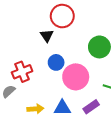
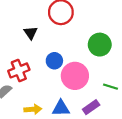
black triangle: (47, 36) -> (31, 33), moved

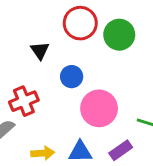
green circle: (100, 45) -> (119, 35), moved
blue circle: (54, 61) -> (72, 77), moved

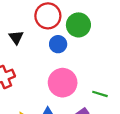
blue circle: (72, 77) -> (58, 44), moved

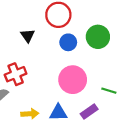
green circle: (78, 25) -> (98, 37), moved

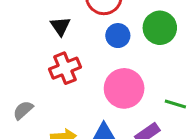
red cross: (16, 74) -> (65, 68), moved

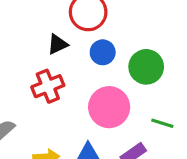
black triangle: (60, 26) -> (58, 44), moved, turned 40
green circle: (160, 28) -> (146, 67), moved

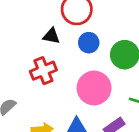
black triangle: (58, 44) -> (51, 36), turned 36

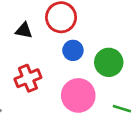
black triangle: (51, 36) -> (24, 31), moved

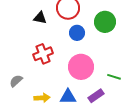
green circle: (109, 62) -> (105, 22), moved

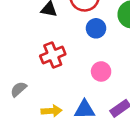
pink circle: (81, 67) -> (101, 71), size x0.6

